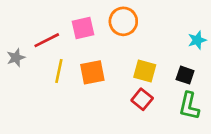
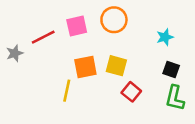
cyan star: (197, 40) -> (165, 37), moved
yellow line: (59, 71) -> (67, 91), moved
yellow square: (145, 71) -> (116, 66), moved

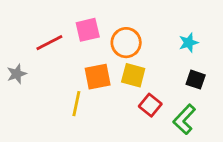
orange circle: (114, 20) -> (126, 43), moved
gray star: (15, 53) -> (17, 74), moved
green L-shape: (175, 98) -> (184, 119), moved, turned 30

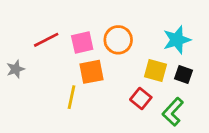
pink square: (88, 30) -> (82, 43), moved
cyan star: (189, 43) -> (177, 40), size x1.5
yellow square: (133, 75) -> (155, 70), moved

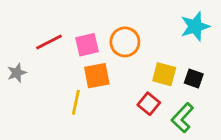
cyan star: (177, 40) -> (195, 26), moved

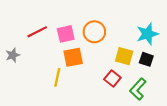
cyan star: (195, 26) -> (147, 34), moved

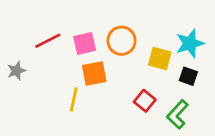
yellow square: (124, 56) -> (160, 58), moved

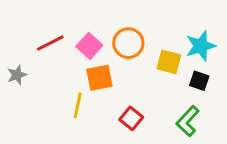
pink square: (85, 43) -> (89, 46), turned -35
red square: (145, 101) -> (131, 118), moved

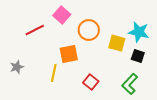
pink square: (89, 46) -> (62, 15), moved
cyan star: (201, 46) -> (139, 32), turned 30
gray star: (17, 75) -> (17, 67), moved

